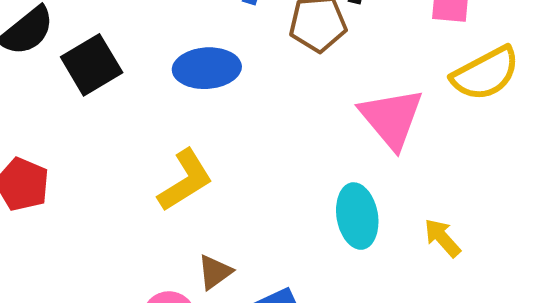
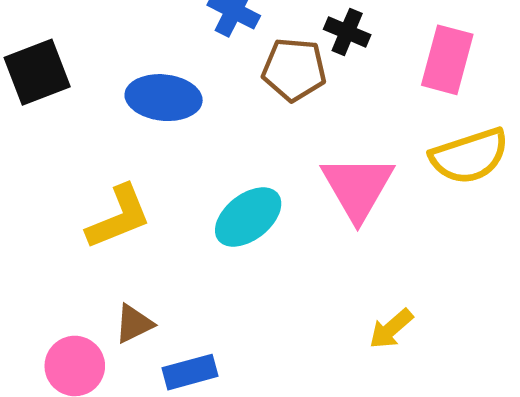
cyan ellipse: (357, 216) -> (248, 217), moved, turned 52
yellow arrow: (442, 238) -> (391, 329), turned -99

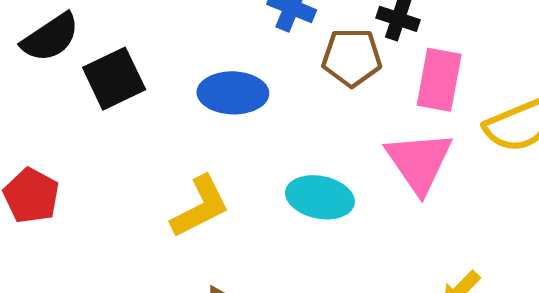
pink rectangle: (447, 60) -> (439, 80), moved
cyan ellipse: (248, 217) -> (320, 197), turned 54

